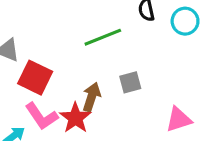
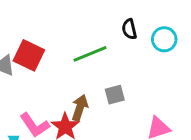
red square: (35, 78) -> (29, 55), moved

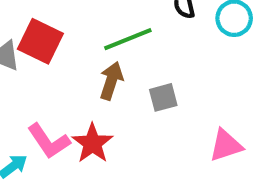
brown arrow: (80, 108) -> (111, 81), moved

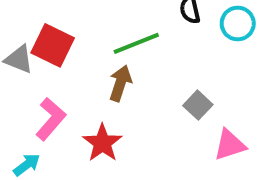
gray square: (163, 97) -> (198, 105), moved, turned -32
pink L-shape: (49, 141) -> (51, 119), moved, turned -105

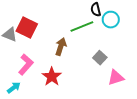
cyan circle: (238, 24) -> (111, 20), moved
green line: (136, 43) -> (82, 27), moved

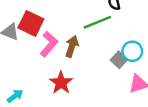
cyan circle: (111, 20) -> (132, 51), moved
pink L-shape: (26, 65) -> (49, 44), moved

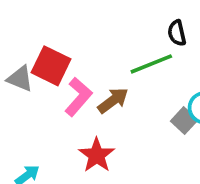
brown arrow: (72, 46) -> (113, 100), turned 35

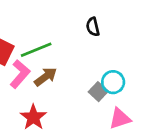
green line: (151, 64) -> (36, 50), moved

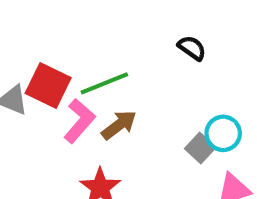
black semicircle: (93, 27) -> (192, 48), turned 138

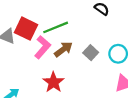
gray square: (200, 148) -> (91, 53), moved

